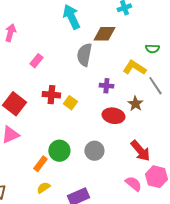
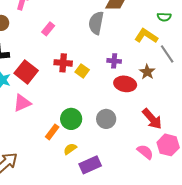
purple cross: (106, 86) -> (114, 61), moved
yellow semicircle: (43, 188) -> (70, 149), moved

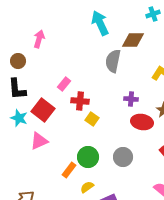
pink rectangle: (48, 29) -> (64, 84), moved
yellow square: (82, 71) -> (92, 119), moved

